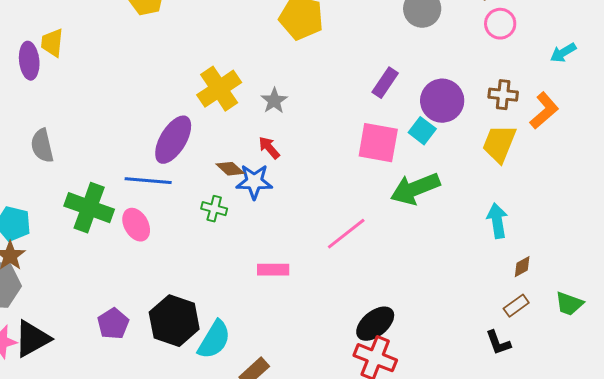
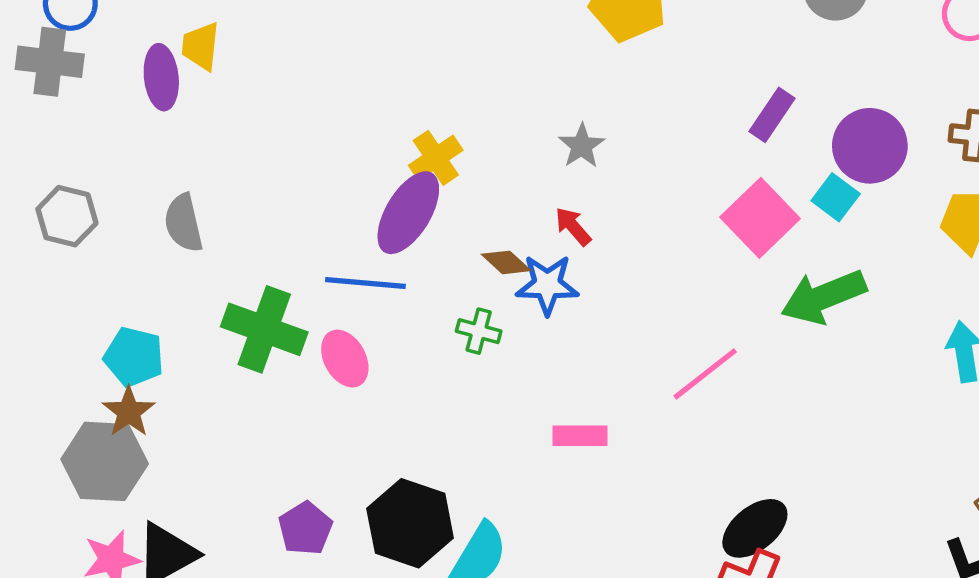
yellow cross: (219, 89) -> (436, 158), moved, size x0.7
pink square: (378, 143) -> (760, 218), turned 36

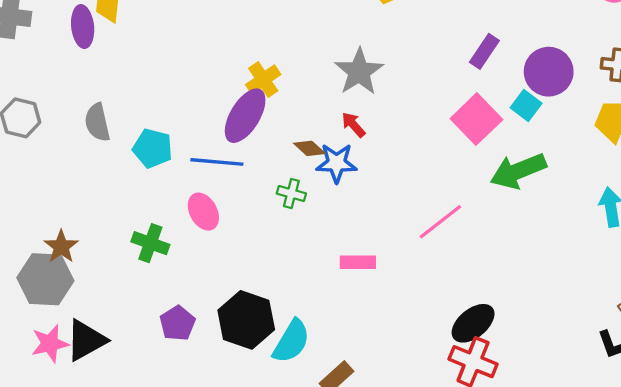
gray star: (582, 146) -> (359, 72), size x1.6
green cross: (264, 329) -> (150, 243), moved, size x0.7
cyan pentagon: (134, 357) -> (153, 148), moved

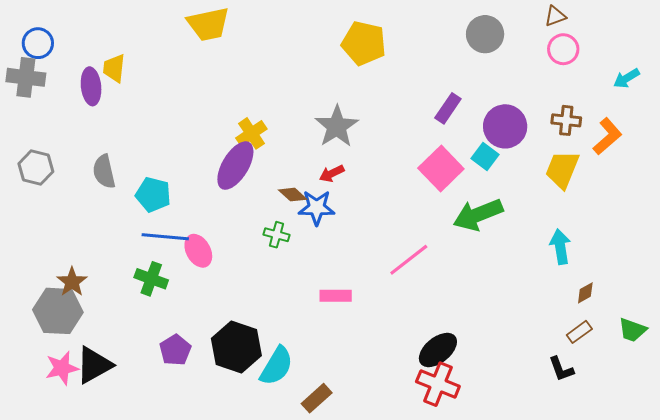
red arrow: (353, 125) -> (332, 174), turned -75
blue line: (217, 162) -> (165, 237), moved

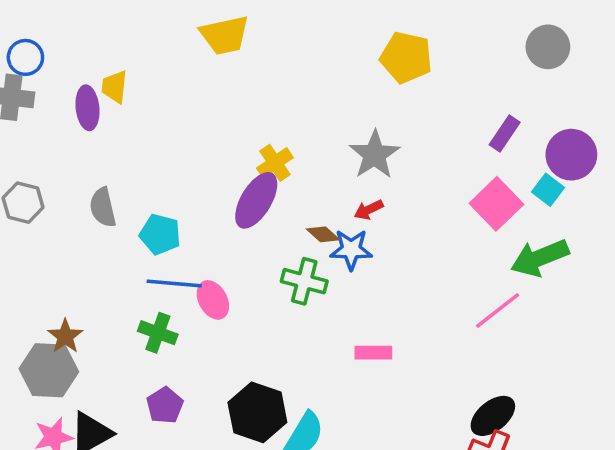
green cross: (277, 235) -> (304, 281), size x1.5
pink line: (409, 260) -> (498, 310), moved
purple pentagon: (175, 350) -> (165, 405), moved

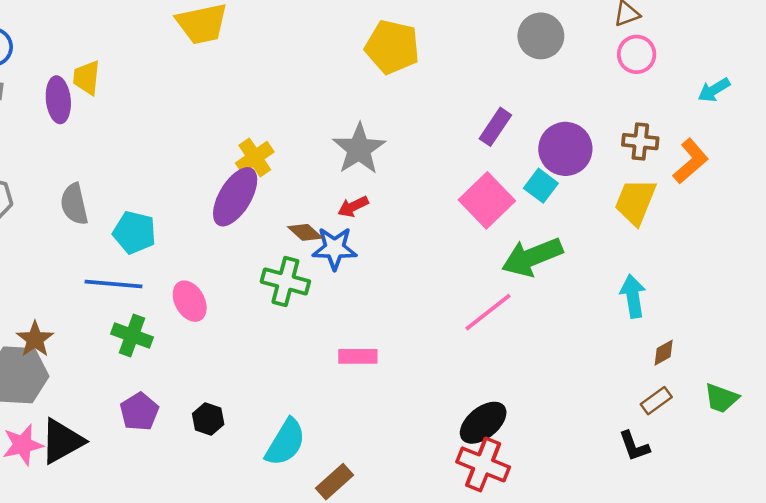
blue line: (174, 284) -> (114, 284), moved
black hexagon: (257, 412) -> (208, 419), moved, size x0.5

